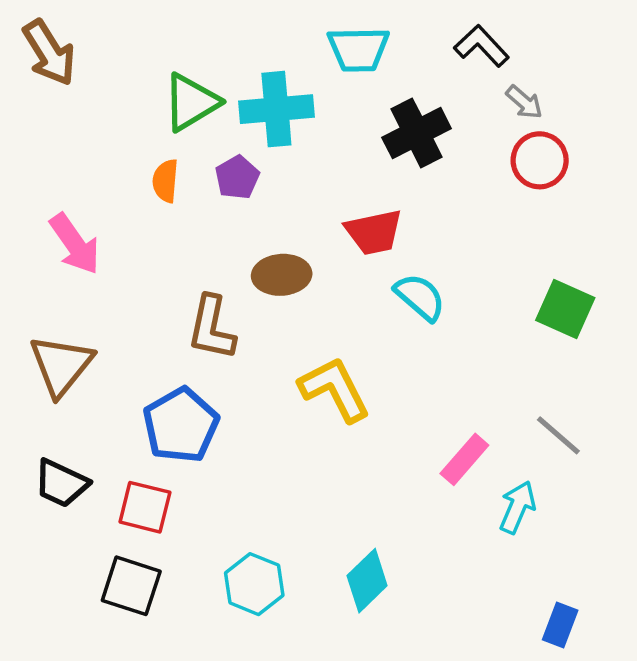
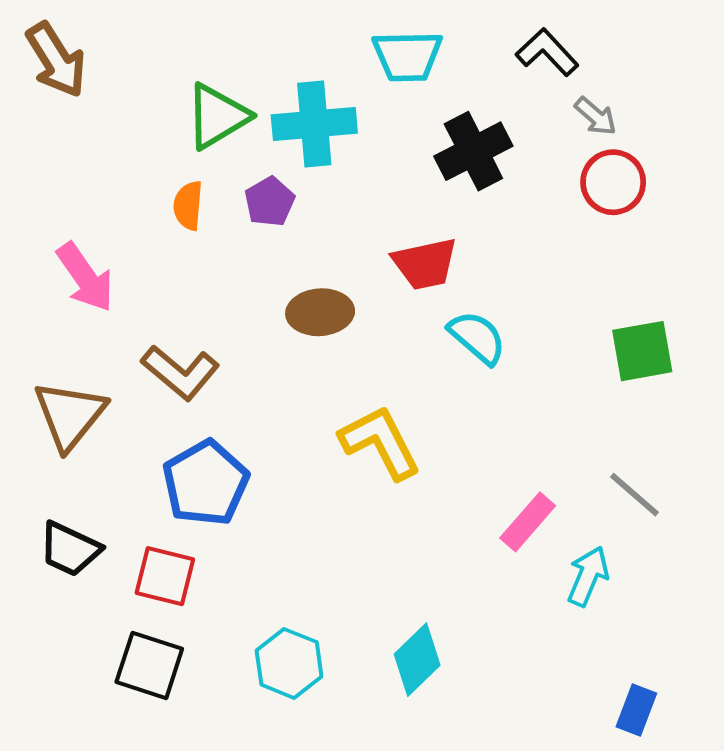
green square: (565, 309) -> (642, 351), turned -34
brown L-shape: (212, 328) -> (180, 372), moved, turned -62

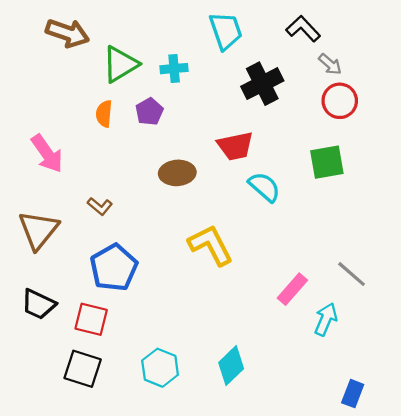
cyan trapezoid: (407, 56) -> (226, 31), turned -108
brown arrow: (56, 60) -> (67, 33), moved, turned -39
cyan cross: (314, 124) -> (174, 69), size x0.6
green square: (642, 351) -> (327, 162), moved
brown L-shape: (180, 372) -> (100, 206), size x0.6

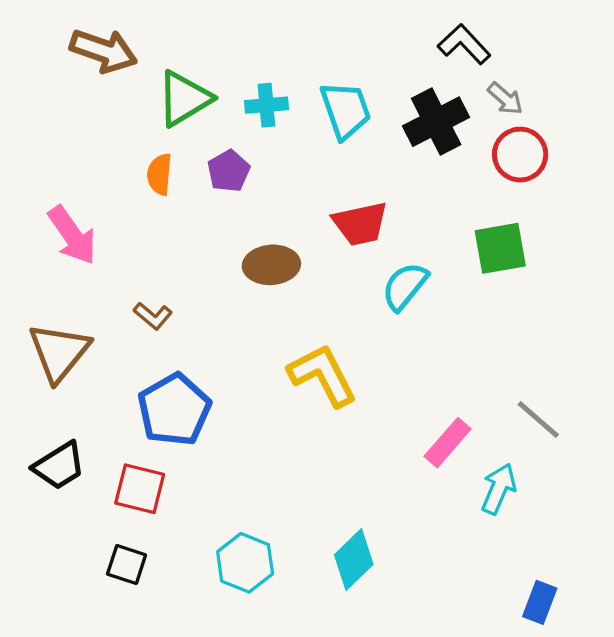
cyan trapezoid: (226, 31) -> (346, 110), moved
black cross: (262, 84) -> (436, 122), moved
cyan semicircle: (264, 187) -> (405, 286), turned -92
black trapezoid: (38, 304) -> (59, 466), turned -57
black square: (83, 369) -> (127, 564), size x0.7

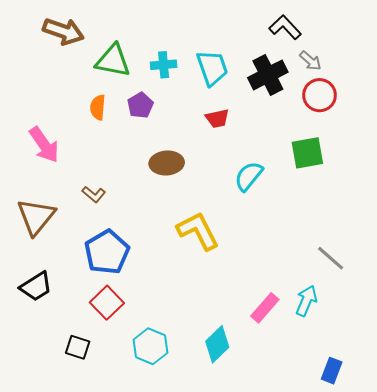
green triangle: (184, 99) -> (113, 61), turned 42
red trapezoid: (360, 224) -> (217, 118), moved, size x0.7
pink rectangle: (448, 443) -> (265, 308), moved
red square: (140, 489) -> (107, 303), moved, turned 32

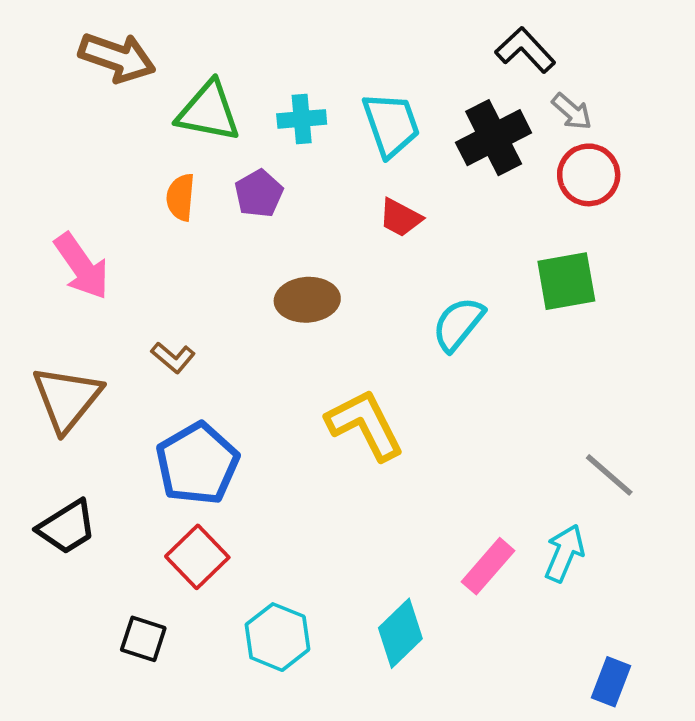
red trapezoid: (217, 118) -> (400, 218), turned 40

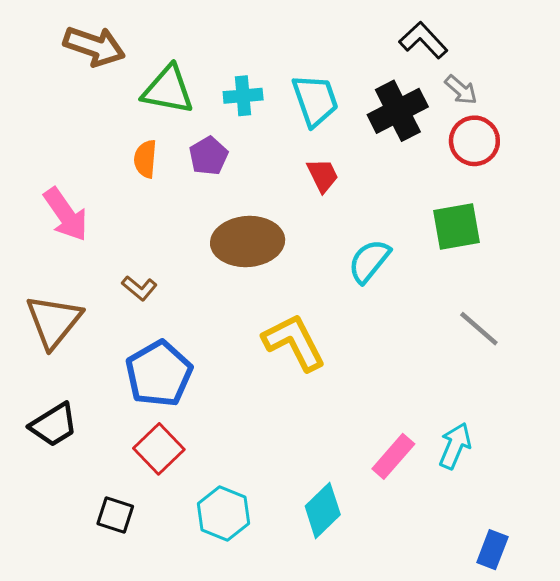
red trapezoid: (400, 218) -> (323, 175), turned -144
brown ellipse: (307, 300) -> (248, 242), size x1.4
gray line: (609, 475) -> (479, 329), moved

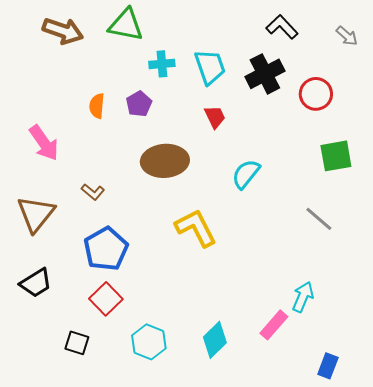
green triangle: (168, 90) -> (126, 25), moved
gray arrow: (461, 90) -> (347, 36), moved
green square: (456, 226) -> (336, 156), moved
pink rectangle: (393, 456) -> (274, 325), moved

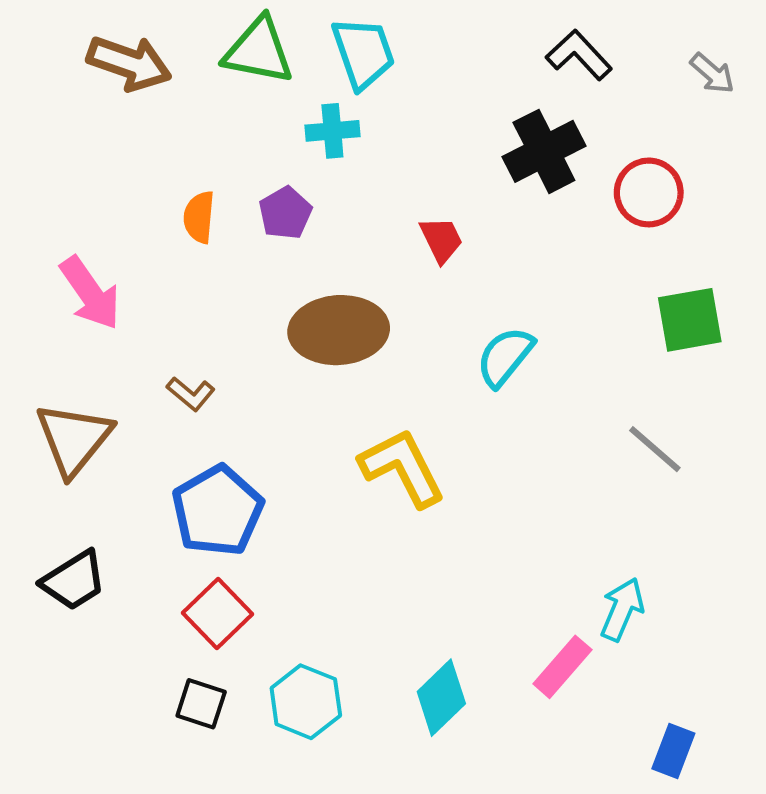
cyan trapezoid: (210, 67) -> (363, 53), moved
black square: (77, 343) -> (201, 704), moved

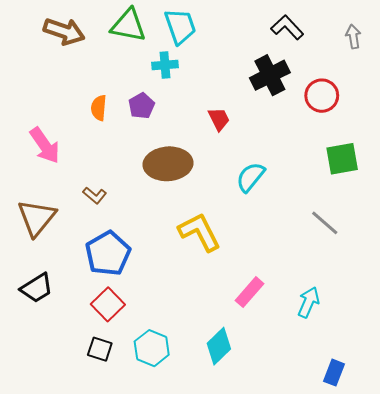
gray arrow: (712, 73) -> (353, 37), turned -140
pink rectangle: (562, 667) -> (249, 292), moved

